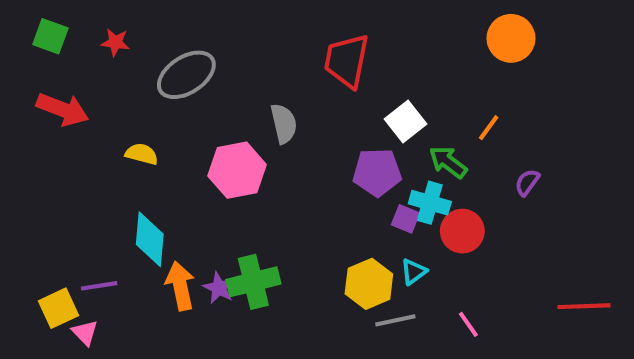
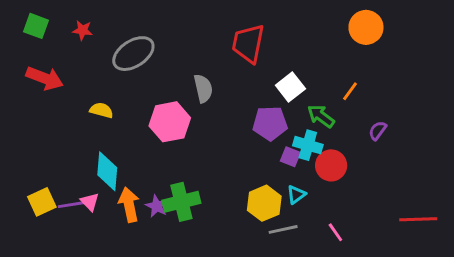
yellow square: (59, 308) -> (42, 202), moved
pink triangle: (85, 333) -> (90, 202), moved

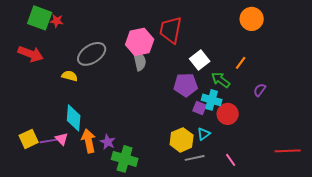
green square: (36, 26) -> (40, 18), moved, size x1.4
gray ellipse: (133, 54) -> (92, 54), moved
pink hexagon: (170, 122) -> (140, 42), moved
green cross: (181, 202) -> (125, 159), moved, turned 30

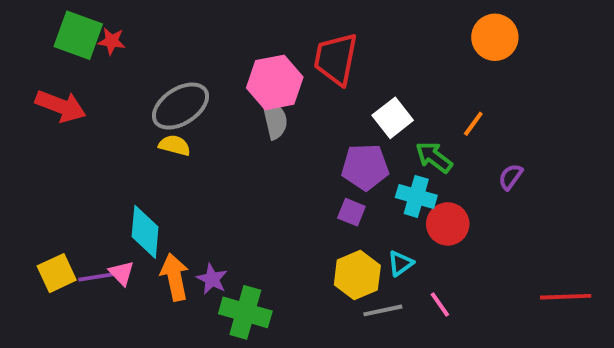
yellow semicircle: (70, 76) -> (175, 145), moved
purple square: (200, 108) -> (351, 212), moved
pink line: (231, 160) -> (440, 305), moved

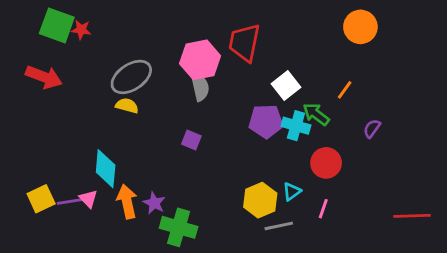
cyan cross: (416, 196) -> (296, 126), moved
purple square: (351, 212) -> (191, 140), moved
pink line: (440, 305) -> (323, 209), moved, turned 54

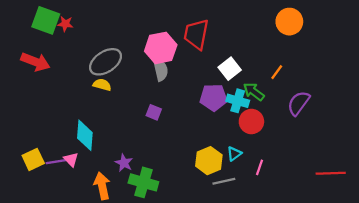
purple semicircle: (372, 129) -> (299, 103), size x1.6
red circle: (326, 163) -> (251, 122), moved
orange arrow: (127, 202) -> (102, 186), moved

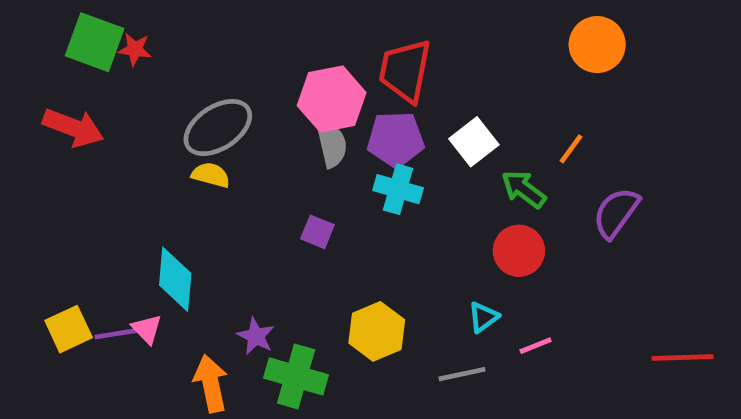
purple pentagon: (214, 97) -> (396, 139), moved
cyan cross: (238, 101) -> (398, 189), moved
yellow hexagon: (209, 161) -> (377, 331), moved
pink line: (259, 167) -> (536, 346), turned 49

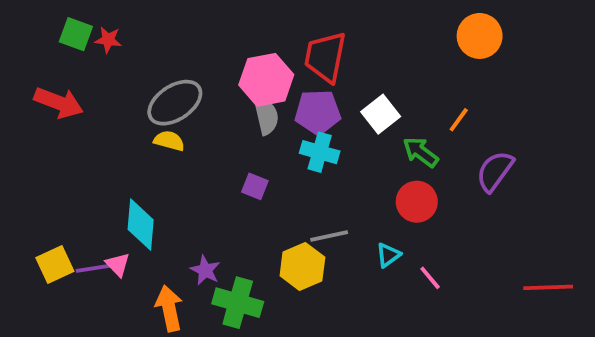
green square: (95, 42) -> (76, 34), size x0.7
pink line: (536, 346) -> (430, 278), turned 72
gray line: (462, 374) -> (329, 236), moved

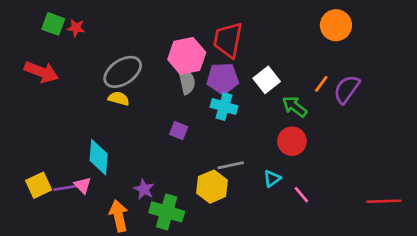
purple semicircle: (495, 171) -> (347, 89), moved

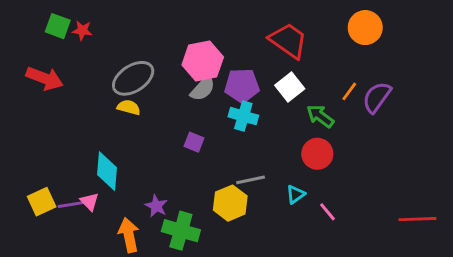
red trapezoid: (228, 40) -> (288, 41), moved, turned 114
gray semicircle: (187, 81) -> (203, 88), turned 55

